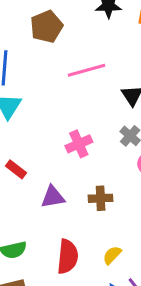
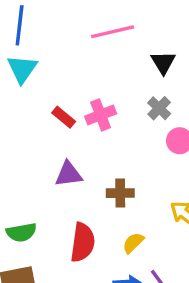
red rectangle: (16, 169) -> (64, 117), moved
brown cross: (101, 198) -> (120, 193), moved

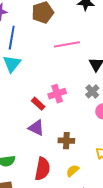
red rectangle: (64, 117) -> (38, 104), moved
purple triangle: (69, 174) -> (36, 128), turned 30

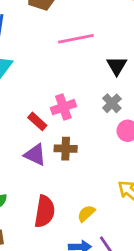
brown cross: (66, 141) -> (66, 149), moved

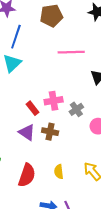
gray cross: (112, 103) -> (76, 109), moved
yellow semicircle: (86, 213) -> (59, 172), moved, turned -64

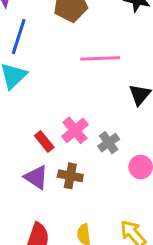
pink cross: (54, 101) -> (75, 130), turned -30

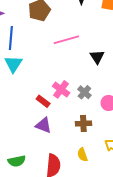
brown cross: (70, 176) -> (83, 123), moved

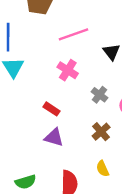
pink cross: (61, 89) -> (68, 70), moved
brown cross: (83, 123) -> (101, 132), turned -35

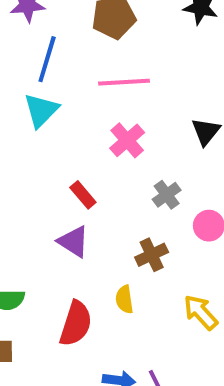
pink line: (74, 34) -> (124, 82), moved
yellow semicircle: (103, 169) -> (124, 299), moved

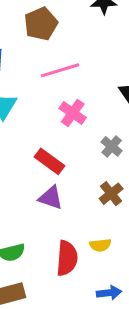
red rectangle: (83, 195) -> (49, 161), size x1.4
yellow semicircle: (124, 299) -> (100, 245), moved, turned -75

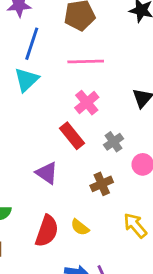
red rectangle: (49, 161) -> (72, 136), moved
yellow semicircle: (100, 245) -> (80, 227), turned 30

